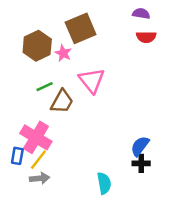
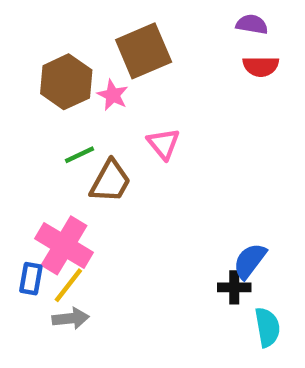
pink triangle: (92, 80) -> (163, 144), size x0.7
black cross: (141, 163) -> (234, 287), moved
cyan semicircle: (104, 183) -> (267, 327), moved

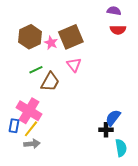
brown square: (144, 51) -> (71, 37), moved

